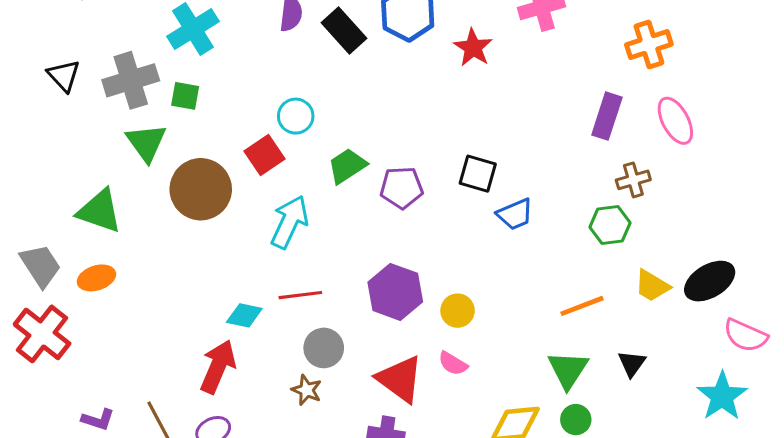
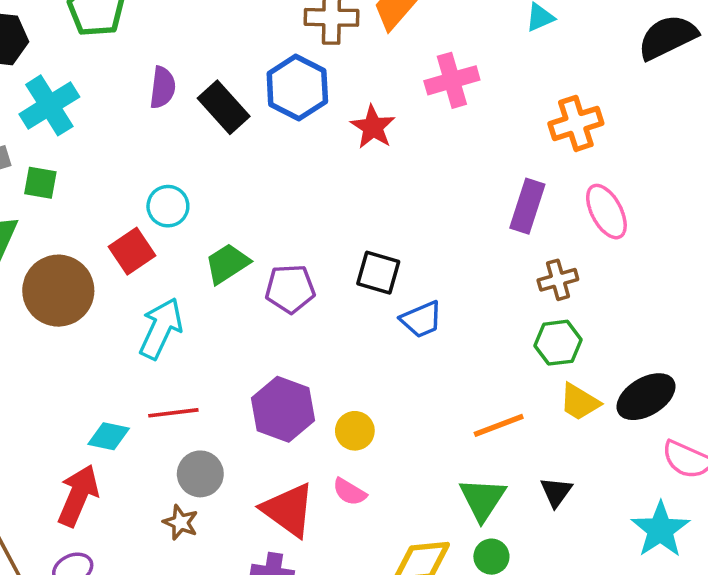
green hexagon: (610, 225) -> (558, 343), moved

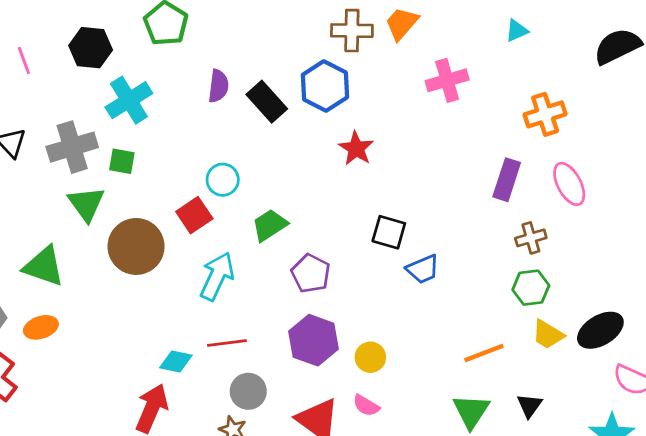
red star: (373, 127) -> (356, 148), moved
purple pentagon: (290, 289) -> (311, 273), moved, turned 30

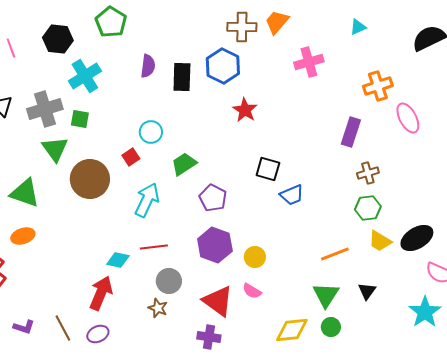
black rectangle: (267, 102) -> (182, 77), turned 44
pink ellipse: (569, 184) -> (408, 118), moved
red square: (194, 215) -> (131, 157), size x0.7

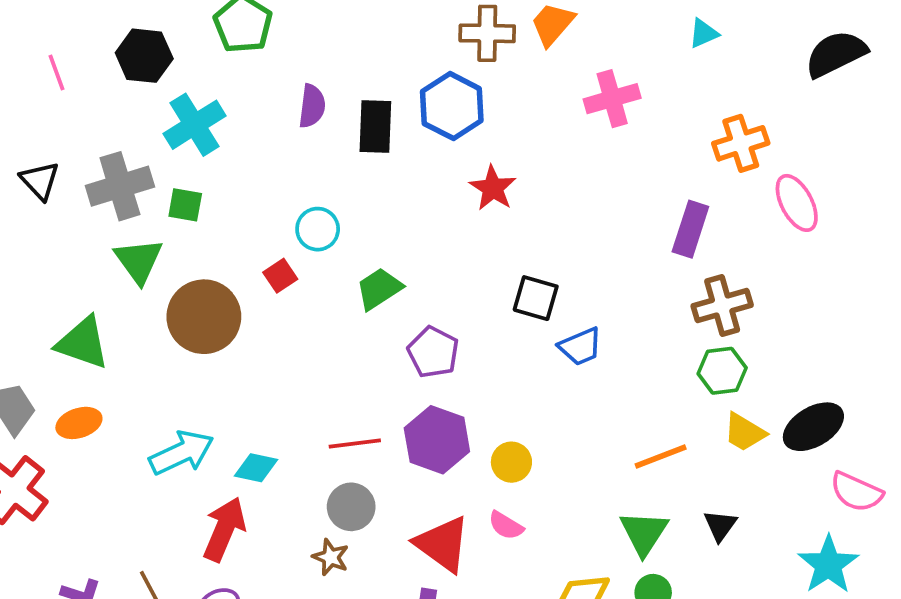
brown cross: (368, 173) -> (722, 306), size x1.4
cyan arrow: (147, 200) -> (181, 453), moved, turned 40
red line: (154, 247) -> (355, 443), moved

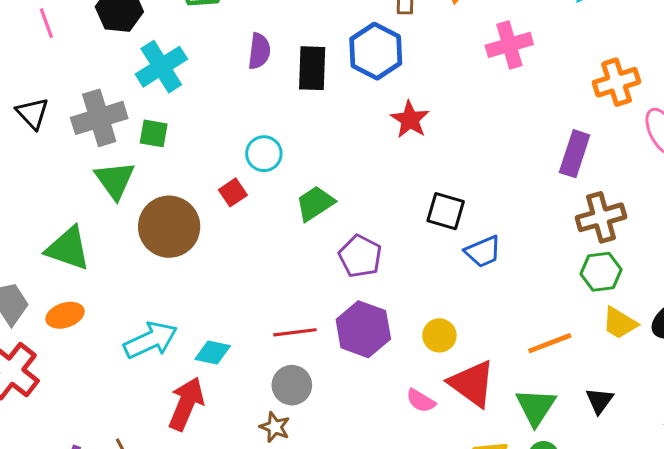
yellow circle: (511, 462) -> (439, 335), moved
red triangle: (442, 544) -> (472, 384), moved

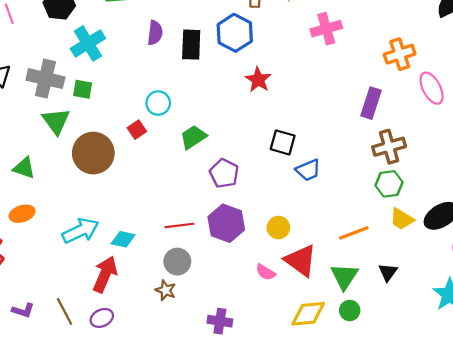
gray cross: (99, 118) -> (45, 79), turned 30
green triangle: (68, 248) -> (24, 168), size x0.7

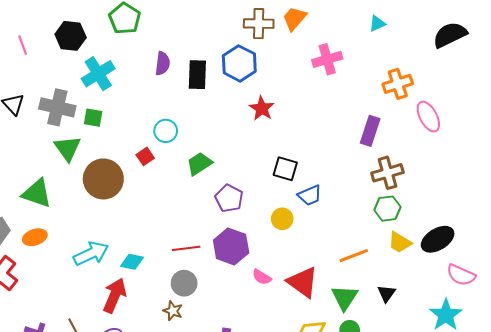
green triangle: (24, 168) -> (37, 193), size x1.4
yellow circle: (278, 228) -> (282, 219), moved
pink semicircle: (266, 272) -> (262, 277), moved

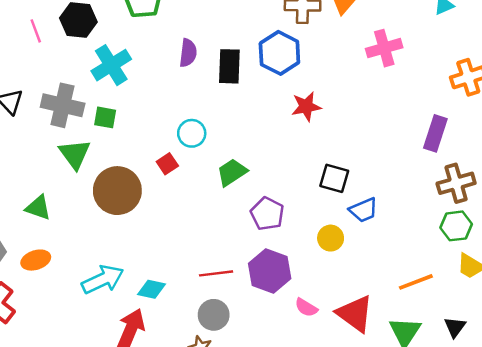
pink line: (23, 45) -> (36, 31), moved
red star: (262, 108) -> (306, 107), turned 30
green triangle: (37, 193) -> (38, 208), size x0.7

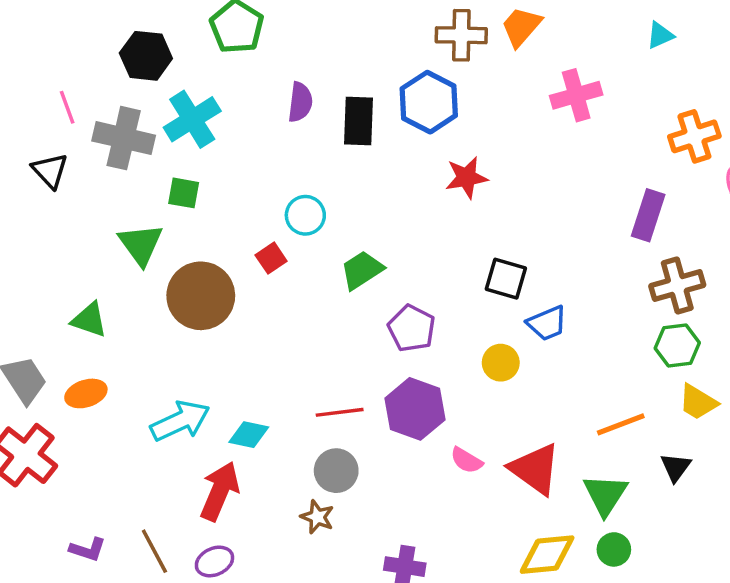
pink line: (36, 31) -> (67, 107), moved
gray cross: (63, 105) -> (124, 138), moved
black triangle: (455, 327) -> (676, 467), moved

